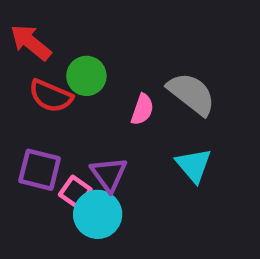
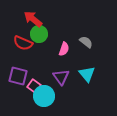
red arrow: (31, 42) -> (33, 19), moved
gray semicircle: (191, 94) -> (86, 42), size x0.6
purple triangle: (109, 174) -> (61, 77), moved

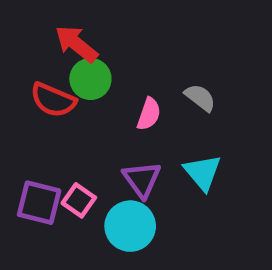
purple square: (18, 76) -> (39, 203), moved
cyan circle: (44, 96) -> (130, 226), moved

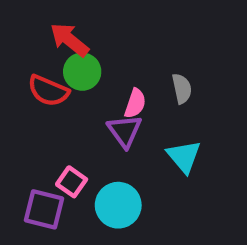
gray semicircle: (200, 98) -> (182, 89), turned 40
purple triangle: (142, 179) -> (125, 131), moved
purple square: (39, 203) -> (44, 209), moved

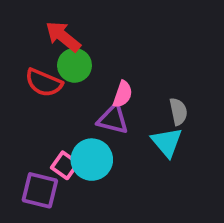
gray semicircle: (182, 89) -> (178, 112), moved
purple triangle: (125, 131) -> (113, 119), turned -40
cyan circle: (118, 205) -> (92, 160), moved

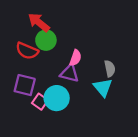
purple square: (40, 190) -> (25, 85), moved

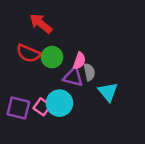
green circle: (46, 40) -> (52, 57), moved
gray semicircle: (110, 68) -> (89, 72), moved
purple square: (25, 85) -> (18, 108), moved

